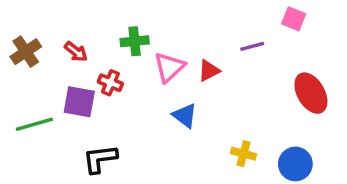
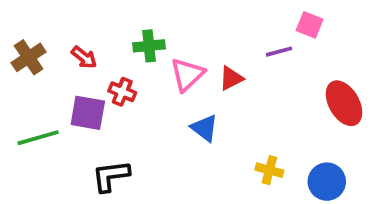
pink square: (294, 19) -> (310, 25), moved

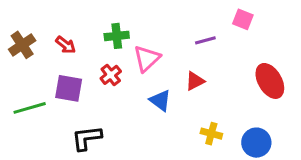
purple line: (279, 52) -> (205, 40), moved
red triangle: (231, 78) -> (195, 81), moved
red cross: (122, 92) -> (111, 75), moved, turned 30

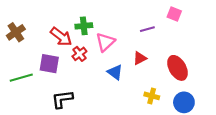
red arrow: (66, 45) -> (61, 37), moved, size x1.5
red ellipse: (270, 81) -> (177, 68), moved

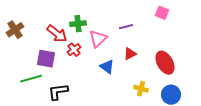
purple line: (147, 29) -> (126, 27), moved
green line: (21, 78) -> (31, 79), moved

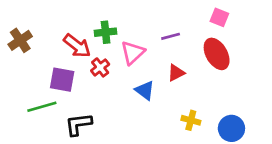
red ellipse: (165, 63) -> (217, 54), moved

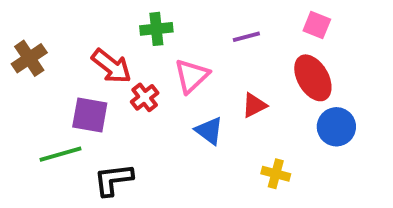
green cross: (106, 32) -> (156, 29), moved
purple line: (171, 36) -> (246, 37), moved
blue circle: (231, 128) -> (336, 127), moved

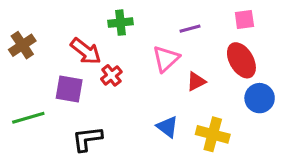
pink square: (317, 25) -> (244, 19), turned -30
pink triangle: (192, 76) -> (166, 59), moved
blue triangle: (209, 131) -> (167, 127), moved
green line: (61, 154) -> (28, 118), moved
yellow cross: (276, 174) -> (213, 134), size x1.5

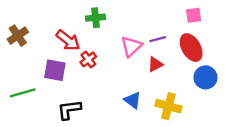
purple line: (190, 29) -> (158, 39), moved

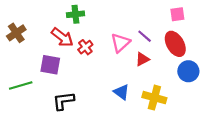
green cross: (95, 18) -> (75, 14), moved
purple line: (158, 39) -> (145, 36), turned 56
red cross: (88, 59) -> (85, 47), moved

